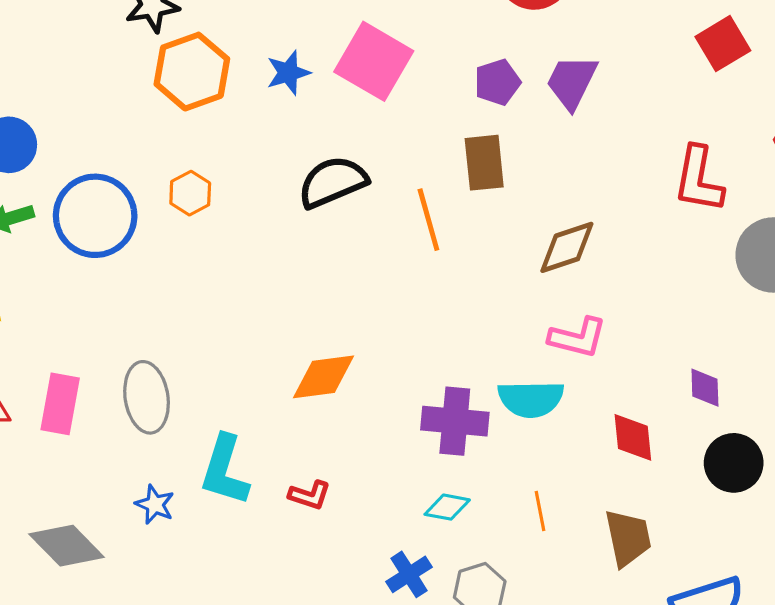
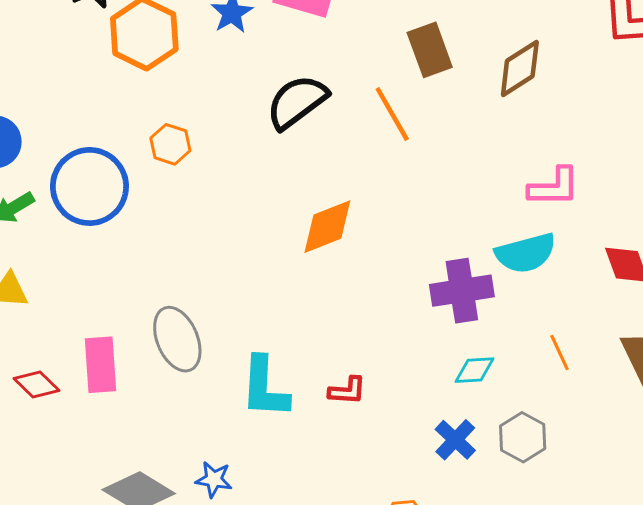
brown diamond: (567, 247) -> (520, 69), moved
orange diamond: (324, 377) -> (327, 227), moved
blue star: (155, 505) -> (214, 479), moved

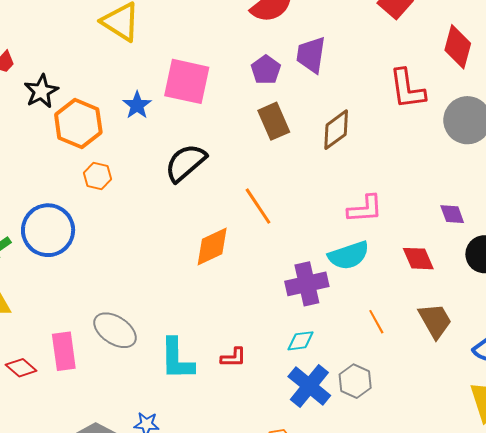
orange line: (392, 114) -> (258, 206), moved
orange hexagon: (170, 144) -> (97, 176), moved
gray ellipse: (177, 339) -> (115, 330), turned -30
cyan diamond: (475, 370) -> (301, 341), moved
blue cross: (455, 440) -> (309, 386), size x1.5

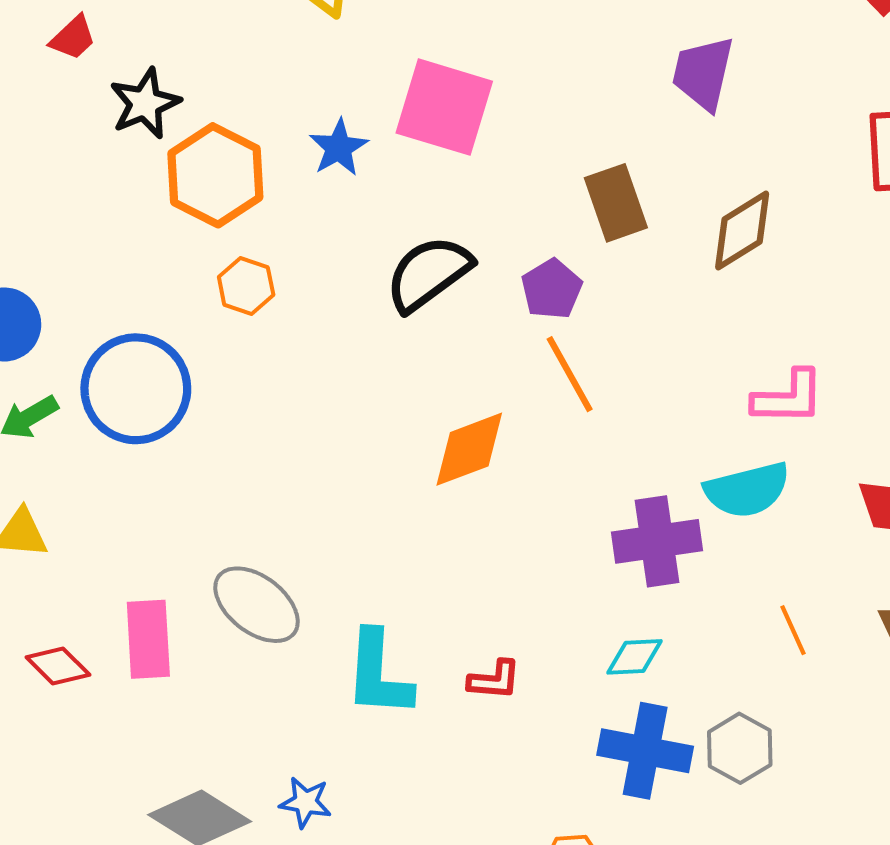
purple pentagon: (266, 70) -> (552, 289), moved
blue cross: (309, 386) -> (645, 751), turned -33

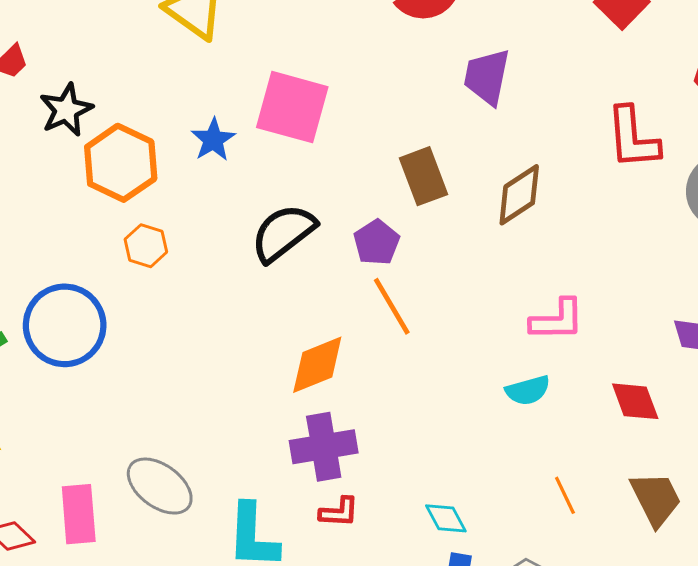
cyan semicircle: (747, 490) -> (528, 390), size x0.7
purple cross: (657, 541) -> (324, 447), moved
cyan diamond: (635, 657) -> (446, 518), turned 66
red L-shape: (494, 680) -> (339, 512), moved

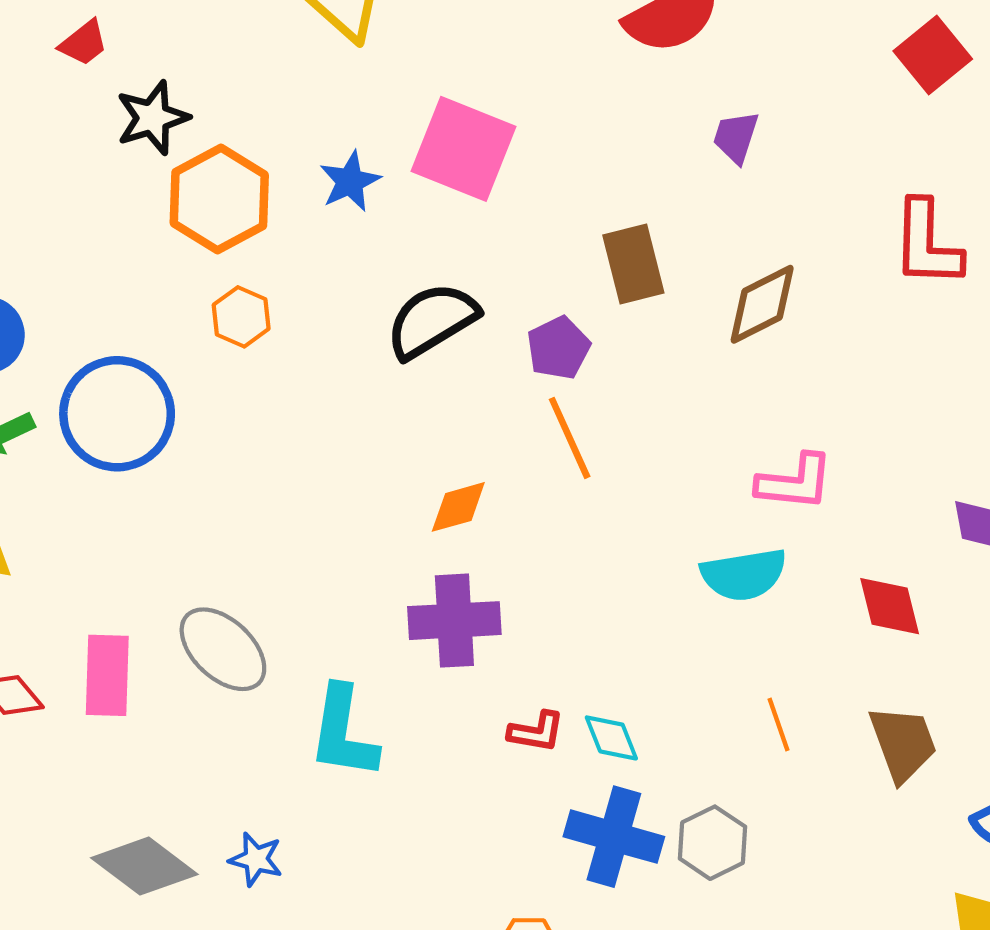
purple trapezoid: (487, 77) -> (736, 137), size x0.7
orange diamond: (317, 365) -> (458, 507), size x0.7
cyan semicircle: (528, 390) -> (744, 575), size x1.4
red L-shape: (339, 512) -> (536, 732), moved

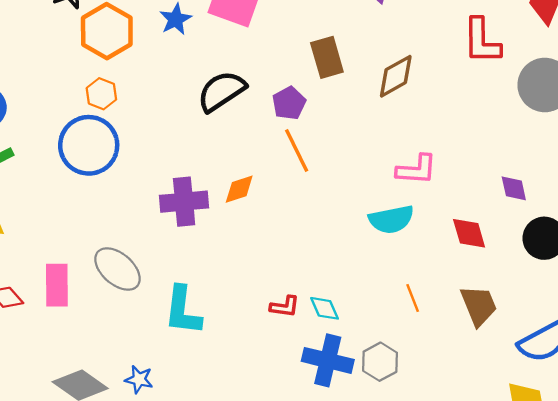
orange hexagon: (241, 317) -> (101, 94), moved
blue circle: (117, 414) -> (89, 145), moved
purple cross: (454, 621) -> (184, 202), moved

